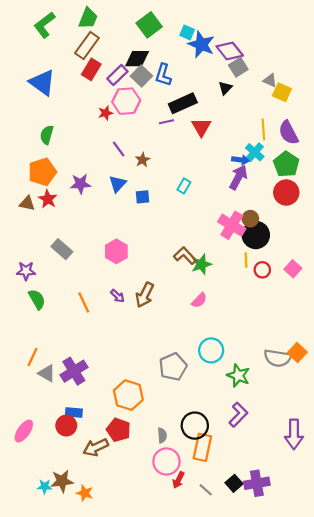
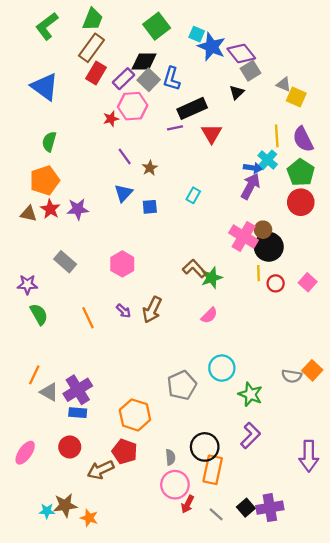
purple star: (80, 184) -> (78, 209), moved
gray semicircle: (278, 358) -> (292, 376), size x0.7
blue rectangle: (74, 412) -> (78, 413), moved

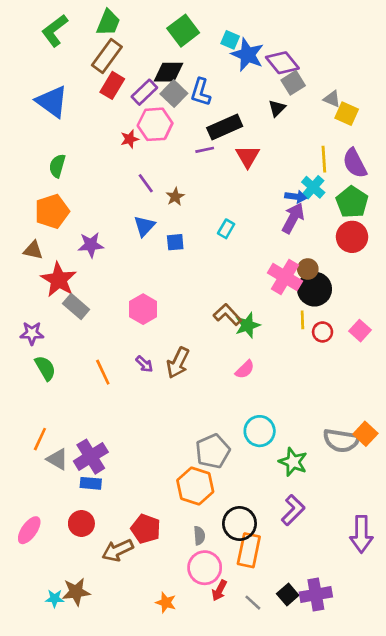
red star: (50, 209) -> (59, 280), moved, size x1.5
gray semicircle: (292, 376) -> (341, 440), size x1.5
orange hexagon: (135, 415) -> (195, 486), moved
orange star: (89, 518) -> (166, 603), moved

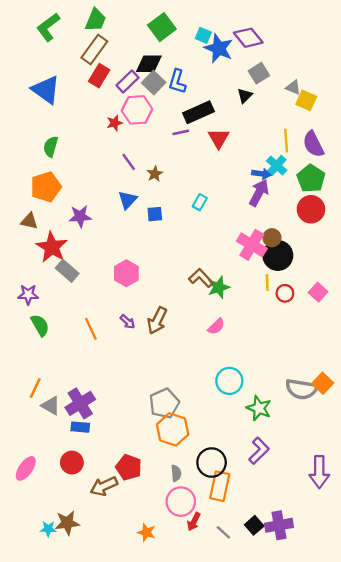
purple diamond: (282, 63) -> (248, 38), moved
gray pentagon: (213, 451) -> (164, 403), moved

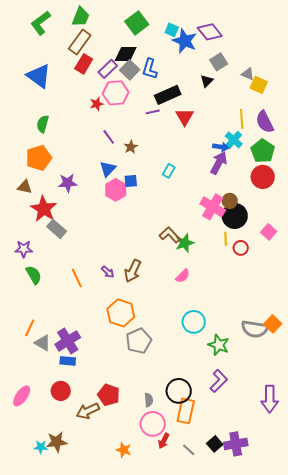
pink hexagon: (126, 273) -> (116, 190), moved
pink square: (318, 292) -> (269, 232), moved
orange hexagon: (173, 429) -> (121, 313), moved

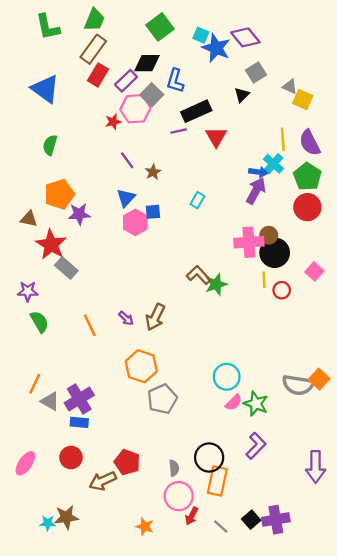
green L-shape: (41, 23) -> (48, 27), turned -65
gray square: (130, 70) -> (152, 95), moved
orange pentagon: (39, 158) -> (59, 194), moved
pink cross: (213, 207) -> (249, 242), turned -35
pink semicircle: (183, 276) -> (234, 403), moved

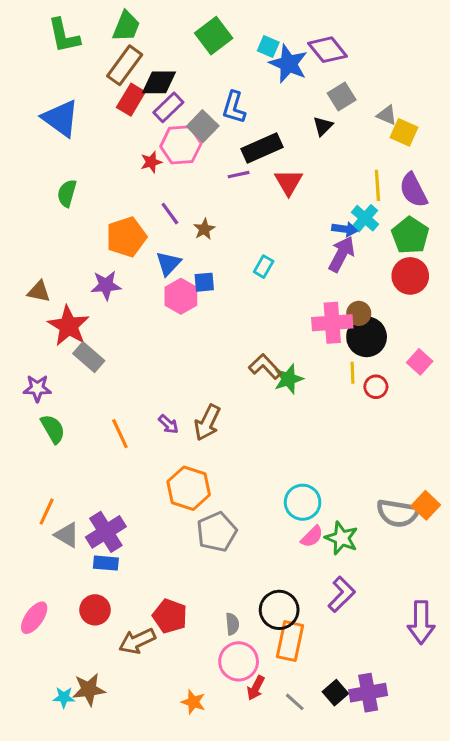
black diamond: (147, 63) -> (159, 82), moved
orange pentagon: (59, 194) -> (126, 237), moved

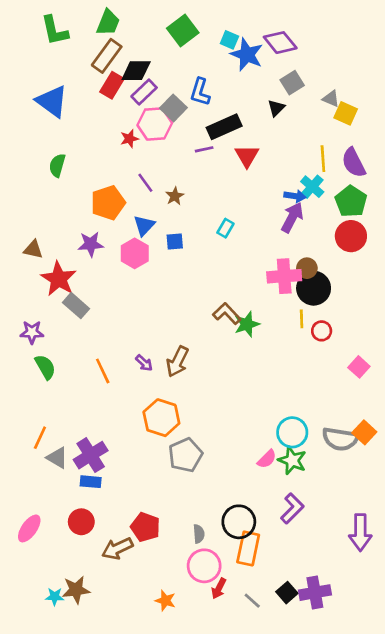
pink hexagon: (181, 296) -> (135, 253), moved
pink square: (420, 362) -> (359, 367), moved
cyan circle: (303, 502) -> (292, 432), moved

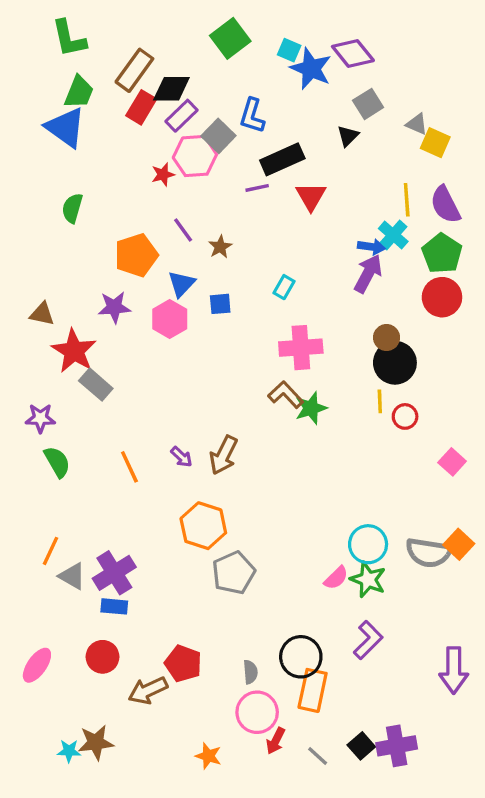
green trapezoid: (108, 23) -> (79, 92), moved
pink cross: (284, 276) -> (301, 348), moved

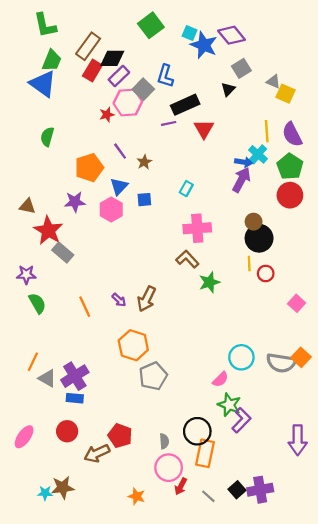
green star: (311, 408) -> (209, 282), moved
green star: (368, 580) -> (229, 405), moved

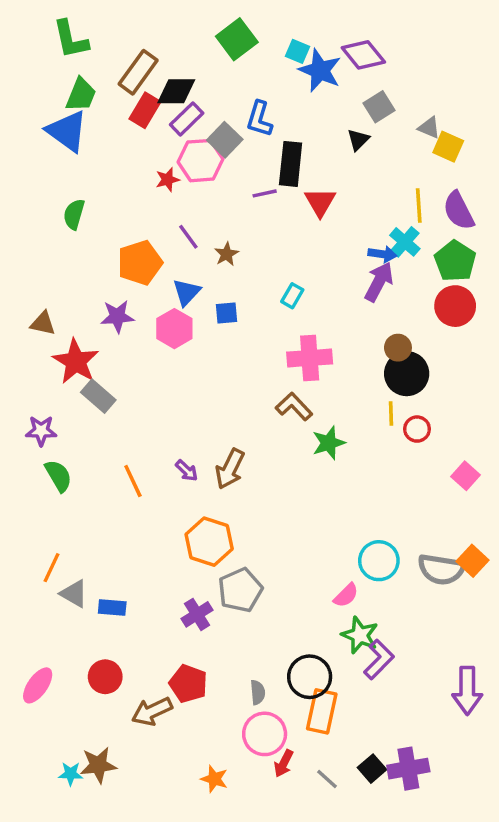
black rectangle: (185, 105) -> (291, 164), turned -60
purple cross: (75, 376) -> (197, 614), moved, size x0.7
blue rectangle: (75, 398) -> (112, 607), moved

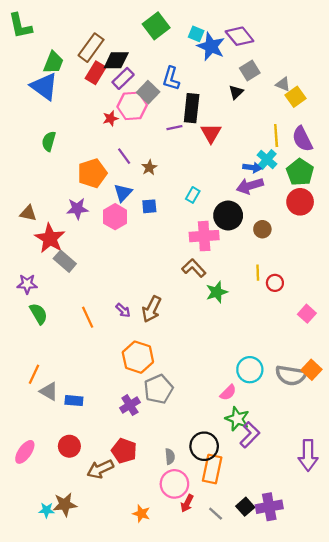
green L-shape: (71, 39) -> (20, 26), moved
yellow square: (448, 147) -> (295, 97), turned 30
purple arrow: (379, 282) -> (250, 186), turned -135
black circle: (407, 374) -> (228, 216), moved

